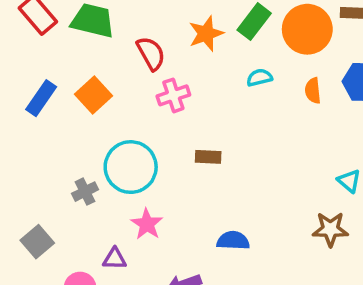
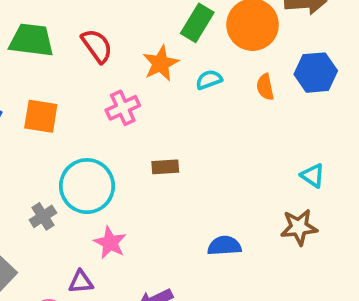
orange star: (206, 34) -> (161, 63), moved
red semicircle: (151, 53) -> (97, 46), moved
orange square: (94, 95) -> (41, 116), turned -32
blue semicircle: (233, 241) -> (224, 246), moved

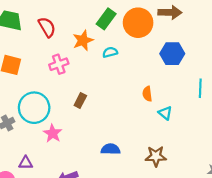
orange semicircle: (265, 87) -> (147, 94), moved
brown rectangle: (165, 167) -> (80, 101), turned -64
brown star: (299, 227) -> (156, 156), moved
pink star: (110, 243) -> (53, 133), moved

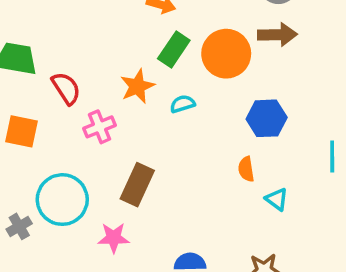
red semicircle: (47, 27) -> (66, 88), moved
blue hexagon: (172, 54) -> (267, 118), moved
brown rectangle: (80, 101) -> (137, 185), size x1.6
pink star: (53, 133) -> (114, 238), moved, turned -30

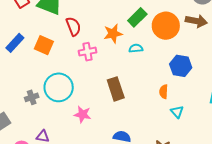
brown rectangle: (137, 185) -> (116, 89), moved, turned -55

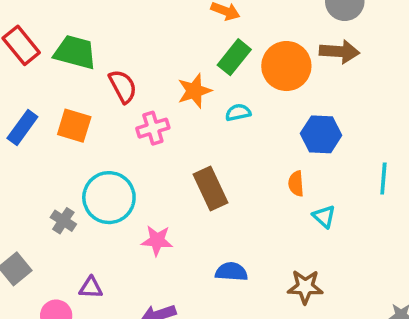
gray cross: (32, 97) -> (63, 221), turned -32

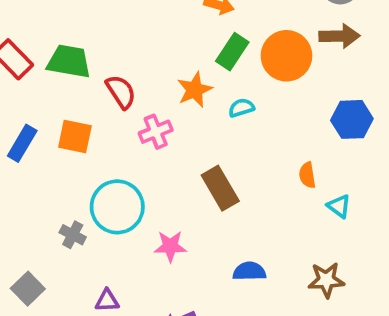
blue hexagon: (321, 134) -> (352, 119), moved

